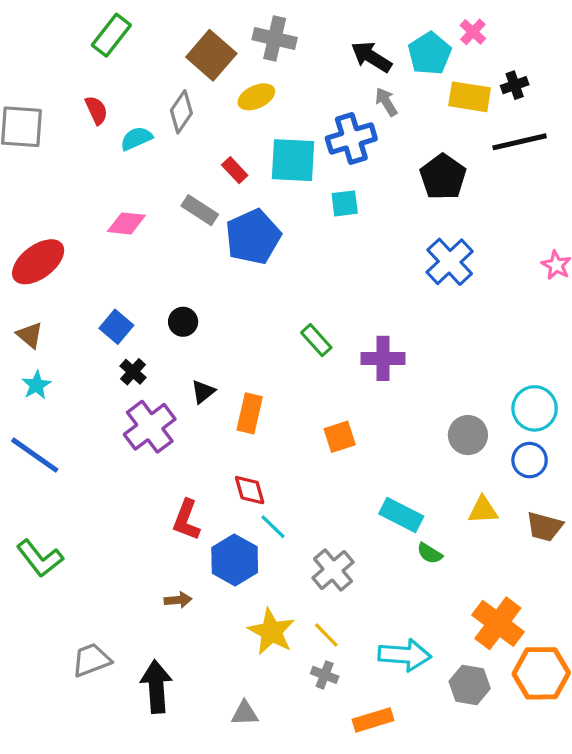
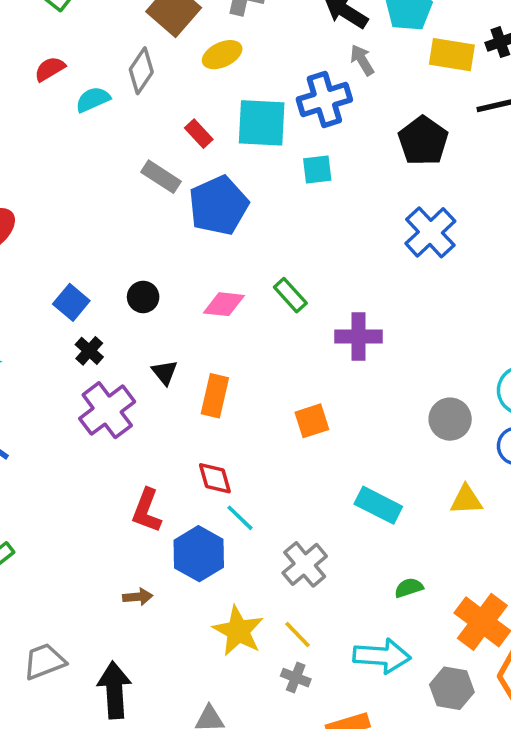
red semicircle: (96, 110) -> (50, 69), turned -96
pink diamond: (126, 223) -> (224, 304), moved
green rectangle: (316, 340) -> (290, 295), moved
black triangle: (203, 392) -> (165, 372), turned -30
green semicircle: (430, 553) -> (409, 588), moved, turned 130

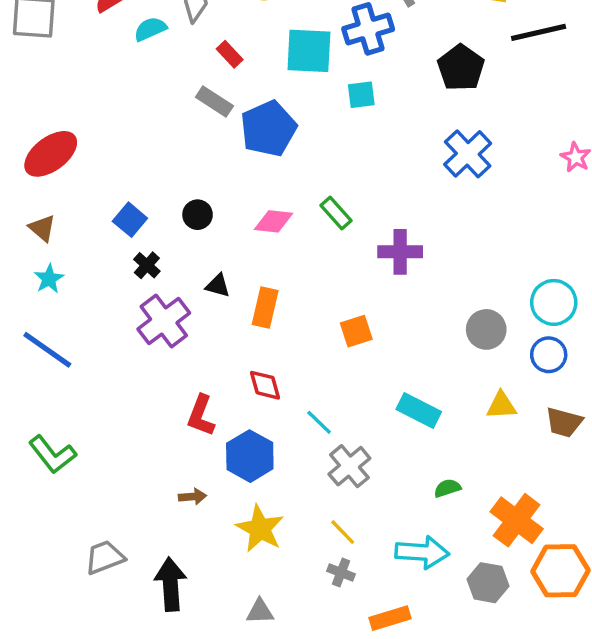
red rectangle: (199, 134) -> (230, 54), moved
black triangle: (165, 372) -> (218, 286), turned -36
cyan line: (240, 518) -> (319, 422), moved
yellow star: (238, 631) -> (260, 529), moved

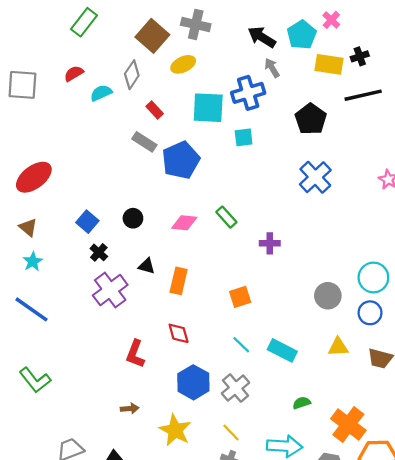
purple cross: (400, 252) -> (270, 243), size x0.7
cyan line: (319, 422) -> (241, 345), moved
blue hexagon: (250, 456) -> (193, 382), moved

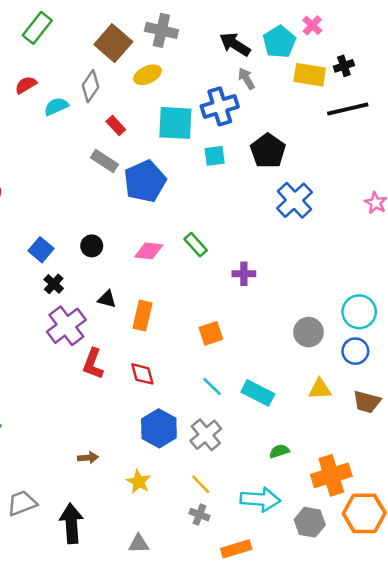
black pentagon: (311, 119) -> (268, 151), moved
red L-shape: (135, 354) -> (93, 364), moved
orange cross: (348, 424) -> (331, 475), turned 36
yellow star: (175, 430) -> (139, 482), size x0.7

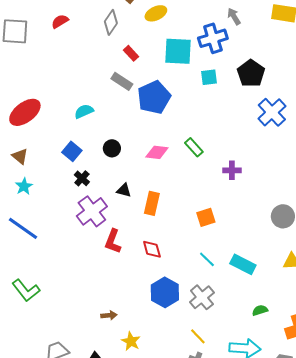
cyan semicircle: (56, 106) -> (84, 111), moved
yellow star: (139, 482) -> (131, 341), moved

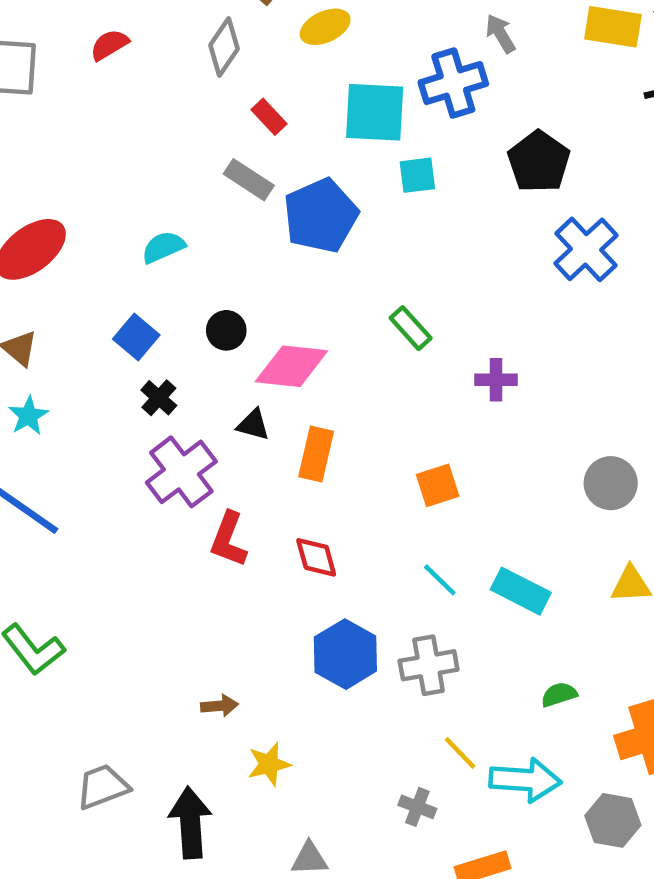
cyan square: (209, 77) -> (417, 175), moved
pink diamond: (157, 152) -> (291, 366), moved, size x1.4
gray cross: (202, 297) -> (429, 665), turned 30
yellow line: (198, 336) -> (460, 753), moved
yellow star: (131, 341) -> (269, 764), turned 30

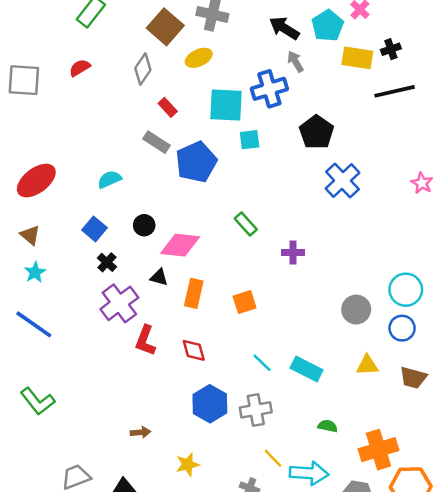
orange square: (438, 485) -> (245, 302), moved
green semicircle: (559, 695) -> (328, 426), turned 30
yellow star: (269, 764) -> (188, 464), moved

